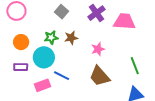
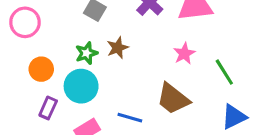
pink star: (98, 49) -> (184, 54), moved
purple rectangle: (21, 67) -> (48, 108), turned -56
blue line: (62, 76) -> (130, 118), moved

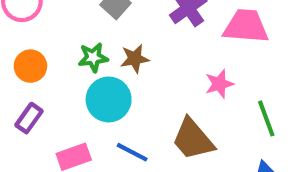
cyan circle: (81, 86) -> (109, 99), moved

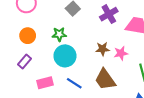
brown star: (135, 59) -> (102, 49), moved

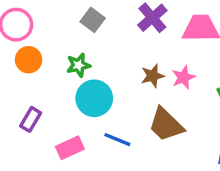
orange circle: (28, 36) -> (29, 60), moved

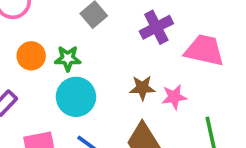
orange circle: (29, 60) -> (31, 56), moved

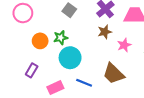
brown star: (142, 88) -> (105, 32), moved

